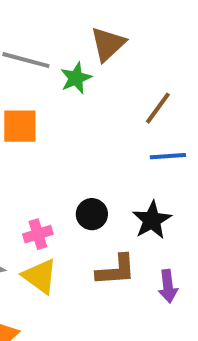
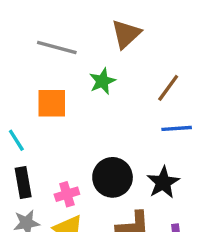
green star: (76, 78) -> (102, 81), moved
black circle: (92, 214) -> (113, 177), size x1.5

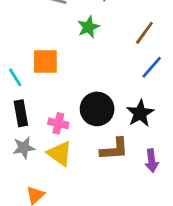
orange square: (52, 103) -> (45, 62), moved
blue line: (177, 128) -> (152, 67), turned -45
pink cross: (67, 194) -> (58, 123), turned 30

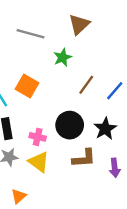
brown line: (144, 33) -> (86, 85), moved
orange square: (45, 62) -> (27, 86), turned 30

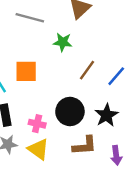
green star: (63, 57) -> (63, 42), turned 30
orange square: (27, 86) -> (26, 71), turned -30

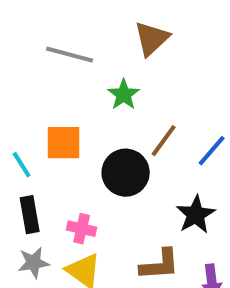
green star: (63, 42) -> (124, 95), turned 30
black circle: (70, 111) -> (126, 173), moved

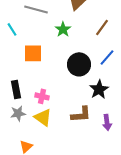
brown line: (164, 141) -> (102, 27), moved
cyan line: (22, 165) -> (12, 29), moved
black circle: (126, 173) -> (79, 64), moved

